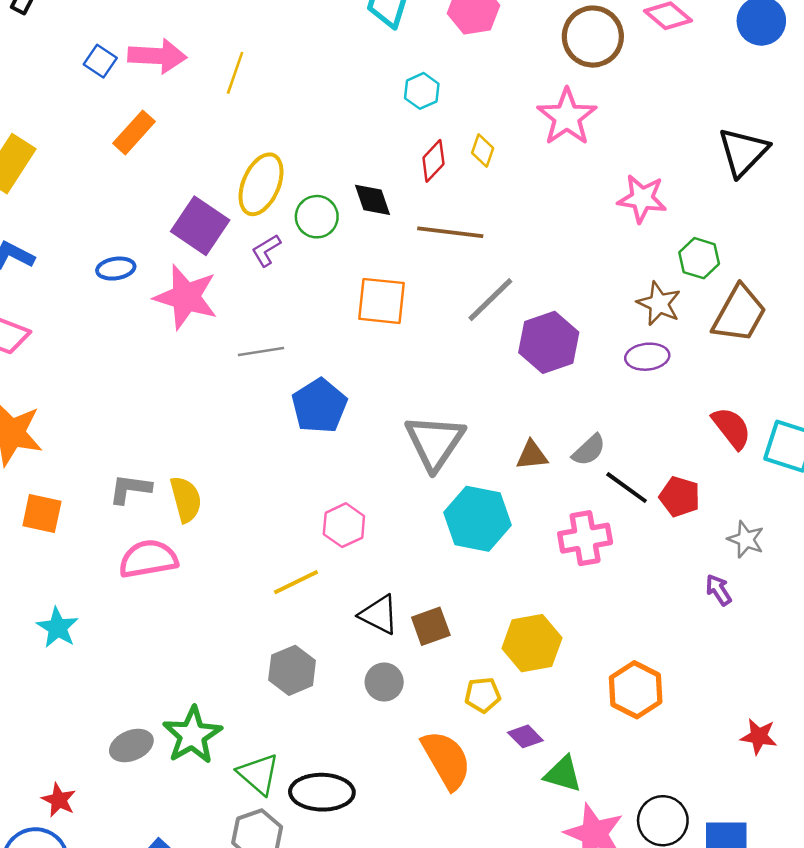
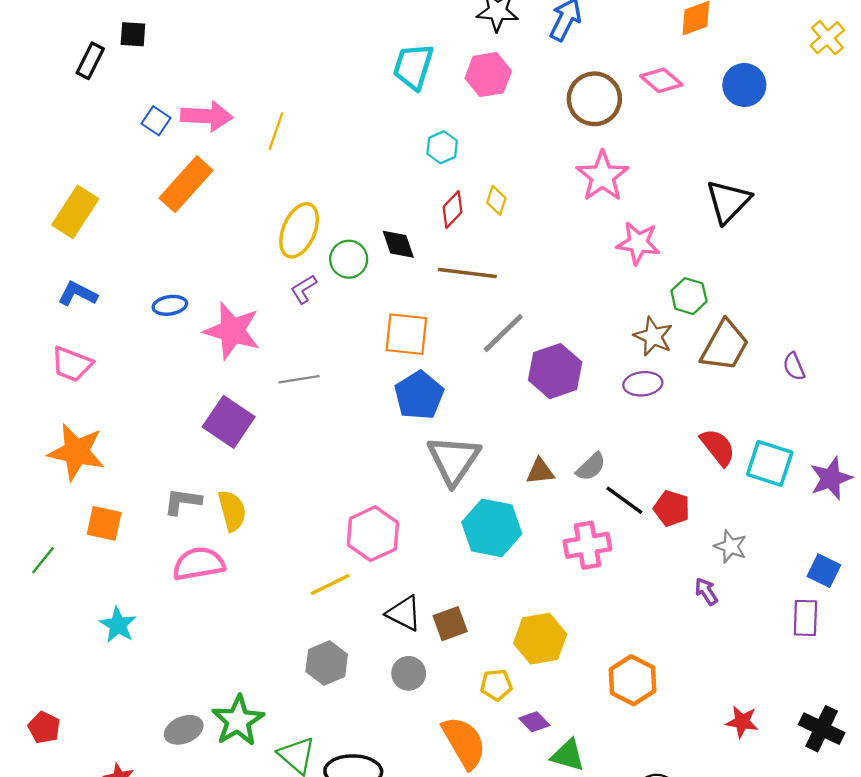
pink star: (567, 117) -> (602, 176), moved
orange rectangle: (134, 132) -> (186, 184), size x1.4
purple square: (200, 226) -> (229, 422), moved
blue pentagon: (319, 406) -> (419, 395), moved
pink hexagon: (344, 525) -> (373, 534), size x1.4

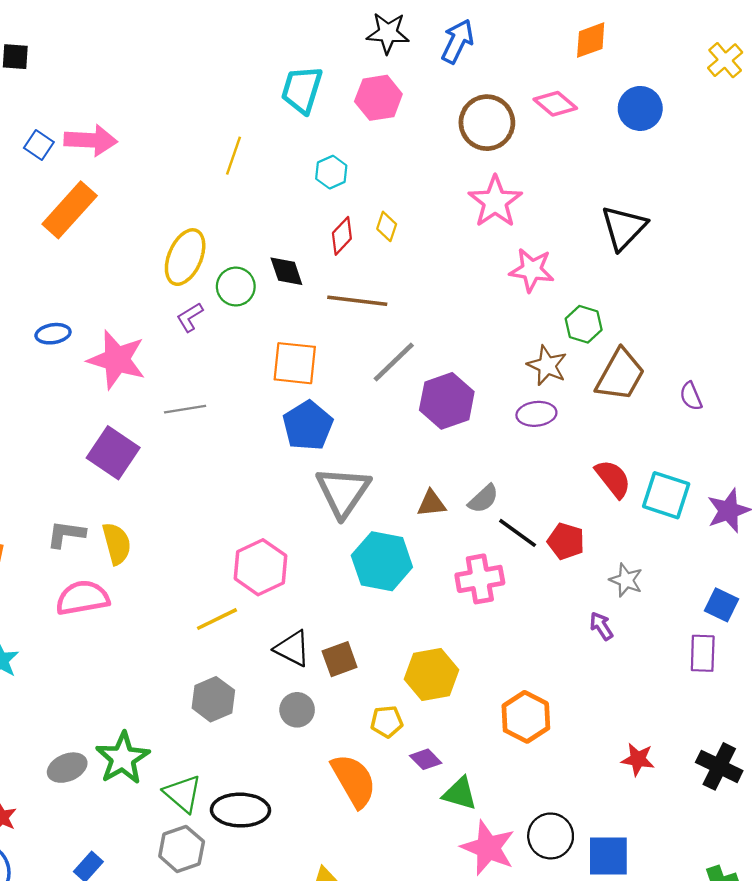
yellow line: (276, 131) -> (233, 156), moved

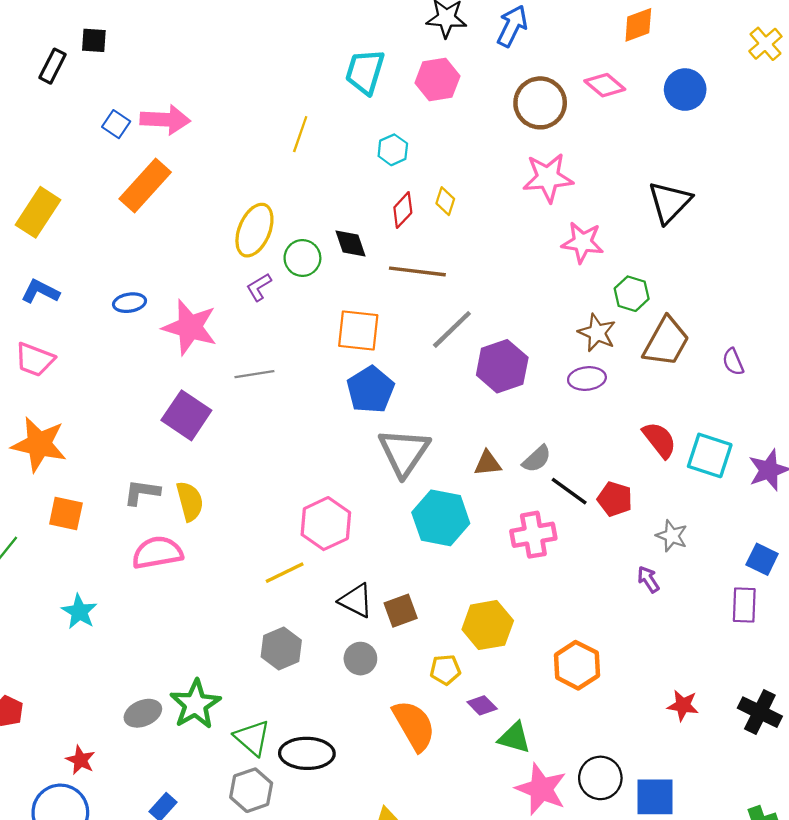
pink star: (495, 202) -> (548, 178), turned 30

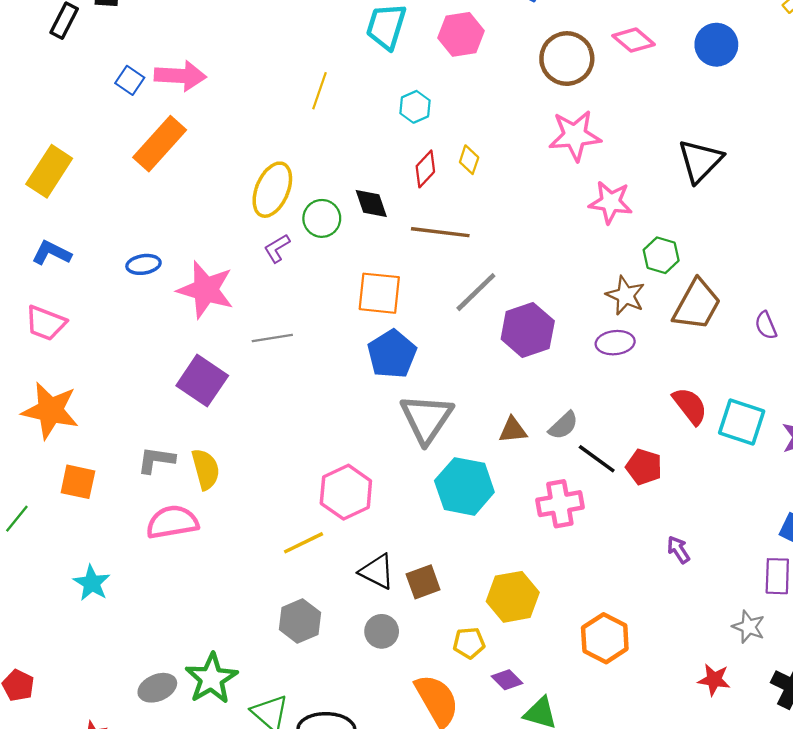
gray star: (672, 536) -> (749, 627), moved

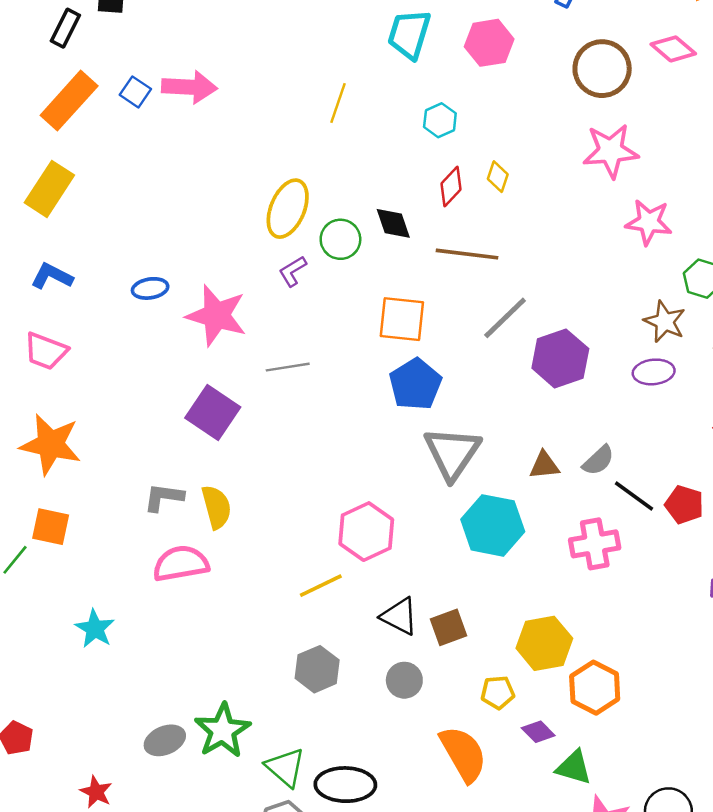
orange rectangle: (160, 144) -> (69, 101), moved
orange square: (78, 482) -> (51, 527), moved
orange hexagon: (605, 638) -> (595, 688), moved

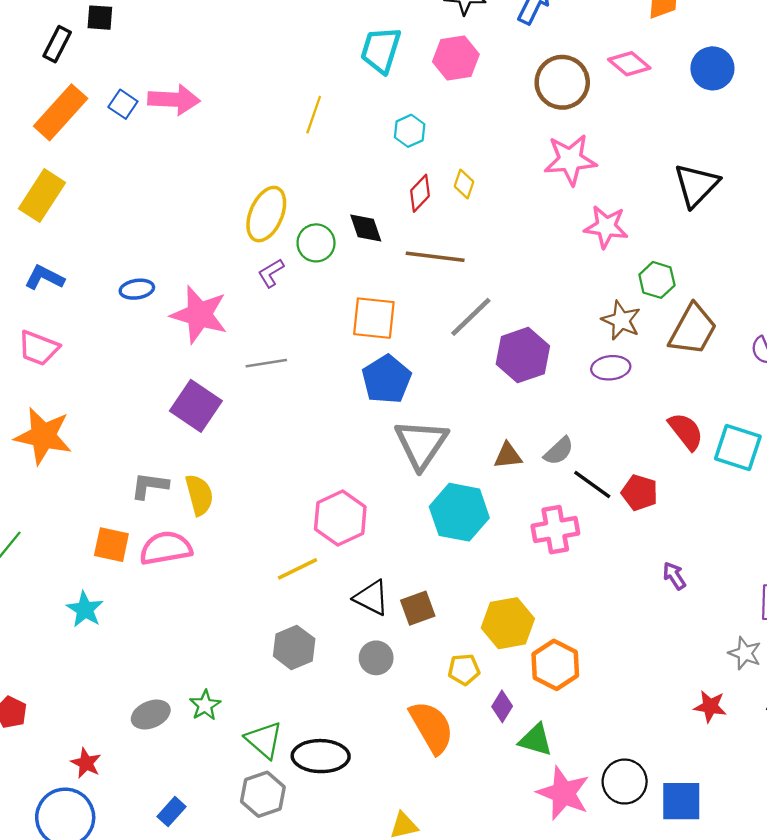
orange square: (51, 527) -> (111, 545), moved
green star: (223, 731) -> (205, 705), size x0.6
purple diamond: (538, 732) -> (502, 706), turned 76

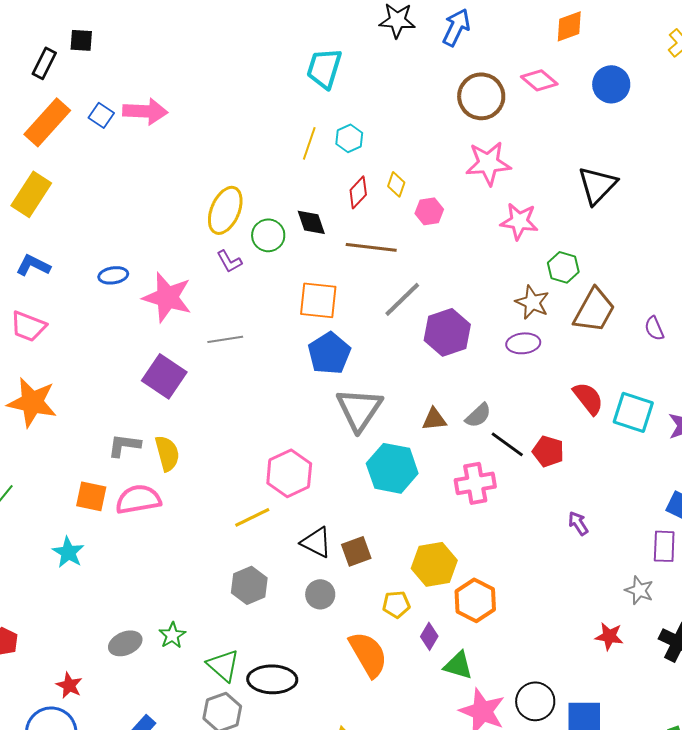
pink hexagon: (456, 58) -> (429, 211), moved, size x0.7
yellow line: (314, 115) -> (309, 143), moved
purple L-shape: (271, 273) -> (229, 261), turned -88

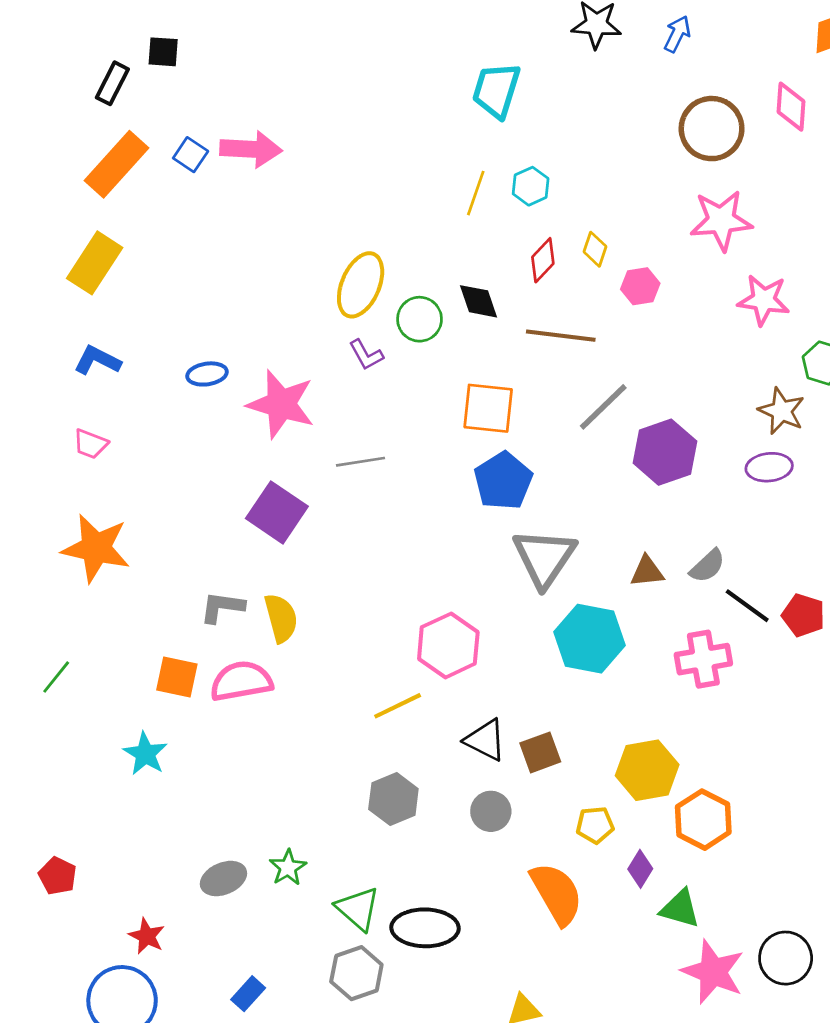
blue arrow: (456, 27) -> (677, 34), size x0.7
pink diamond: (539, 80) -> (791, 107), turned 54
pink trapezoid: (28, 326) -> (90, 444), size x0.7

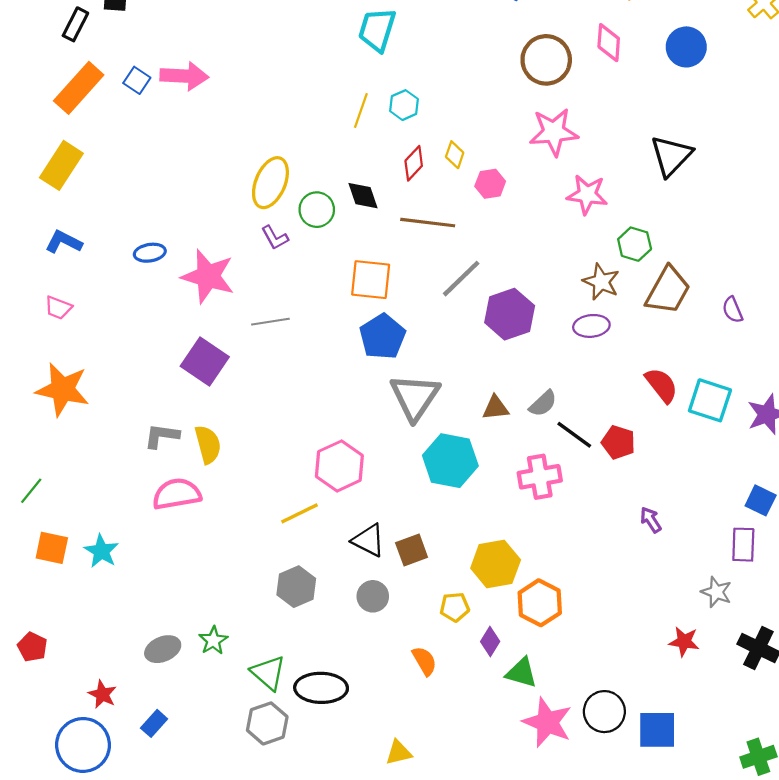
orange square: (177, 677) -> (52, 548), moved
orange semicircle: (557, 894) -> (424, 661), size x0.6
blue rectangle: (248, 994) -> (154, 723), moved

